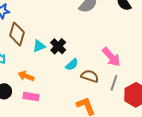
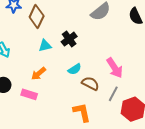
brown diamond: (17, 34) -> (37, 16), moved
black cross: (58, 46) -> (69, 39), moved
orange arrow: (26, 76) -> (39, 74), moved, turned -70

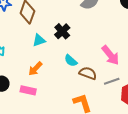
cyan semicircle: (75, 69) -> (71, 61), turned 80
gray line: (113, 94) -> (112, 81), turned 49

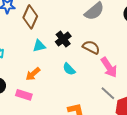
brown semicircle: (88, 73) -> (91, 47), moved
gray line: (112, 81) -> (108, 93), turned 56

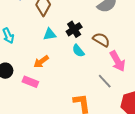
cyan semicircle: (69, 69) -> (78, 51), moved
gray line: (108, 93) -> (105, 81), moved

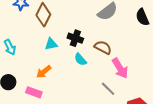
black cross: (74, 29) -> (75, 38), turned -35

